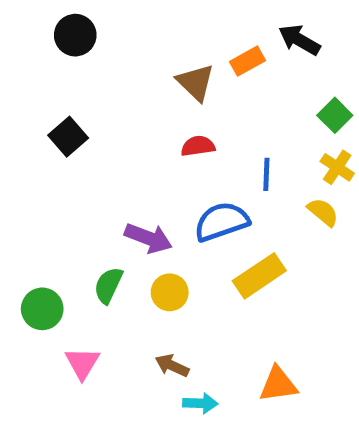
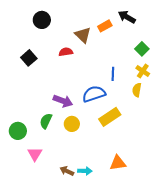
black circle: (75, 35) -> (42, 20), moved
red semicircle: (198, 146) -> (66, 52), moved
yellow semicircle: (323, 212) -> (137, 90), turned -120
brown arrow: (172, 366) -> (67, 171), moved

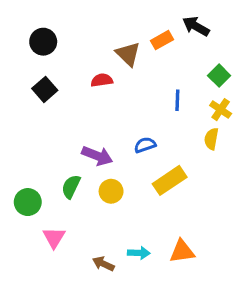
black circle: (42, 20) -> (43, 42), moved
blue line: (113, 74) -> (177, 100), moved
blue semicircle: (94, 94) -> (145, 145), size x0.6
cyan arrow: (85, 171) -> (139, 253), moved

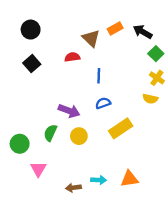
black arrow: (196, 26) -> (143, 32), moved
blue line: (177, 100) -> (99, 76), moved
yellow semicircle: (211, 139) -> (150, 99), turned -88
brown arrow: (103, 264) -> (73, 188), turned -32

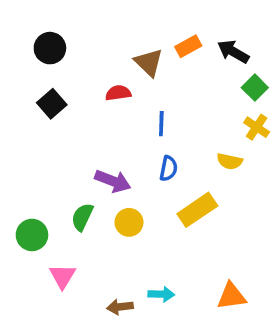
yellow semicircle: (150, 99) -> (230, 161), moved
blue semicircle: (103, 103) -> (169, 168), turned 120
orange triangle: (129, 179) -> (231, 296), moved

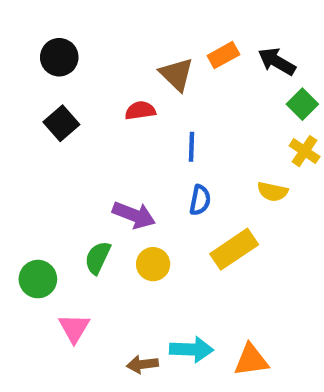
cyan arrow: (161, 294) -> (191, 349), size x1.4
orange triangle: (231, 296) -> (251, 360), moved

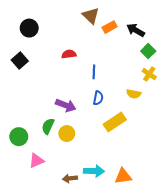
brown triangle: (177, 74) -> (91, 16), moved
black square: (61, 123) -> (20, 60), moved
yellow circle: (153, 264) -> (67, 134), moved
pink triangle: (74, 328) -> (37, 161), turned 35

